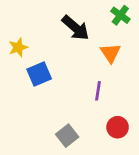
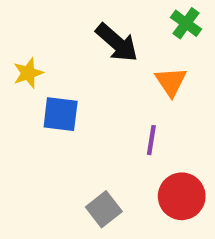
blue square: (39, 74) -> (61, 114), turned 30
red circle: (118, 127) -> (182, 196), size x1.4

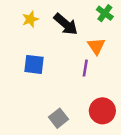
yellow star: (28, 73) -> (30, 19), moved
purple line: (151, 140) -> (85, 68), moved

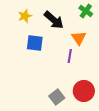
blue square: (34, 64) -> (35, 43), moved
gray square: (58, 118) -> (57, 97), moved

